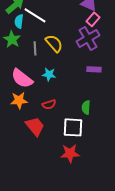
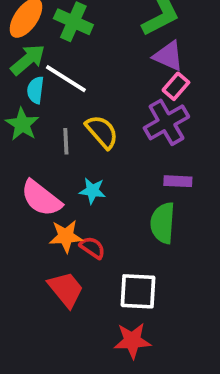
orange star: (19, 100) -> (66, 236), moved
red semicircle: (49, 104) -> (92, 248), turned -128
green semicircle: (86, 107) -> (163, 223), moved, size x1.5

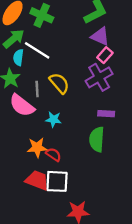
pink semicircle: (41, 198) -> (22, 105), moved
red trapezoid: (66, 289) -> (37, 180), turned -30
white square: (138, 291) -> (57, 181), moved

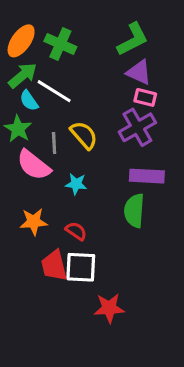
pink rectangle: (105, 55) -> (145, 97), turned 63
cyan semicircle: (18, 57) -> (29, 101), turned -42
purple rectangle: (106, 114) -> (147, 176), size x1.5
orange star: (37, 147) -> (34, 222), moved
red trapezoid: (37, 180) -> (54, 266), turned -125

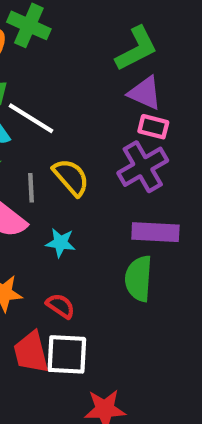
green cross: (60, 44) -> (29, 25), moved

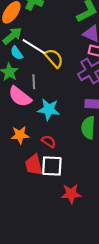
yellow semicircle: (71, 177) -> (54, 58), moved
cyan star: (61, 243) -> (49, 109), size x1.5

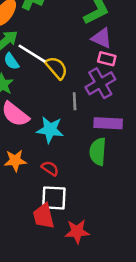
gray line: (34, 82) -> (75, 101), moved
red trapezoid: (34, 165) -> (44, 216), moved

